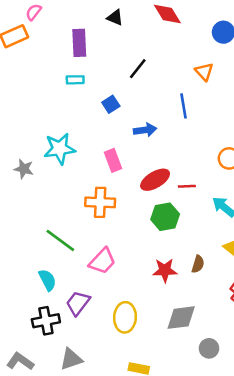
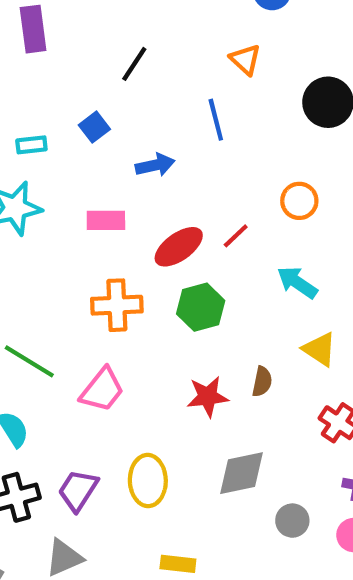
cyan rectangle: (75, 80) -> (31, 145), moved
pink rectangle: (113, 160) -> (106, 220), turned -65
red line: (187, 186) -> (236, 236), moved, turned -36
orange cross: (100, 202) -> (117, 305), moved
purple trapezoid: (78, 303) -> (78, 490), moved

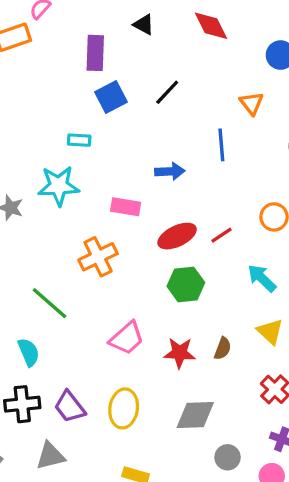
blue square: (94, 127) -> (111, 97), moved, size x1.4
orange cross: (117, 305) -> (98, 257), moved, turned -33
pink trapezoid: (102, 390) -> (127, 338), moved
purple trapezoid: (78, 490) -> (70, 407), turned -80

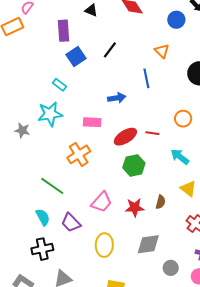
cyan rectangle: (79, 140) -> (59, 85), turned 40
red line: (221, 235) -> (152, 133), turned 48
purple trapezoid: (70, 407) -> (71, 223), moved

